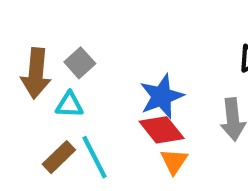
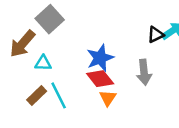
gray square: (80, 63) -> (50, 19), moved, size x1.5
brown arrow: (36, 73) -> (22, 44), turned 36

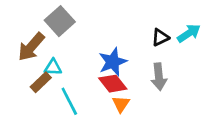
black triangle: (156, 35) -> (160, 37), moved
brown rectangle: (37, 95) -> (41, 82), moved

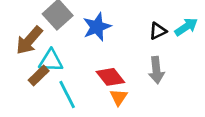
blue star: (113, 62) -> (97, 27), moved
cyan triangle: (53, 67) -> (51, 61), size x1.4

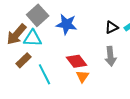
blue star: (97, 27) -> (67, 24), turned 30
cyan triangle: (51, 61) -> (33, 38), moved

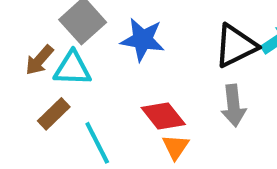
black triangle: (112, 27) -> (236, 46), size x1.6
brown arrow: (17, 34) -> (39, 60), size x0.7

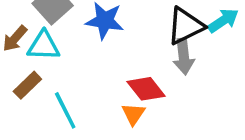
gray arrow: (233, 106) -> (184, 56), moved
red diamond: (163, 116) -> (146, 89), moved

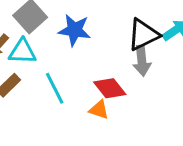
cyan line: (65, 110) -> (55, 88), moved
orange triangle: (133, 114) -> (99, 110), turned -45

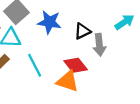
black triangle: (143, 35) -> (82, 31), moved, size x0.7
orange triangle: (99, 110) -> (68, 81), size x1.5

